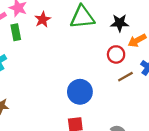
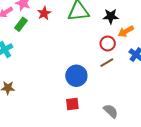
green rectangle: (16, 32) -> (21, 24), turned 48
brown line: (125, 77) -> (107, 63), moved

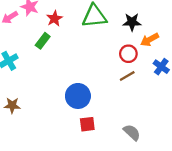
green rectangle: (21, 24) -> (43, 41), moved
blue circle: (76, 76) -> (78, 96), moved

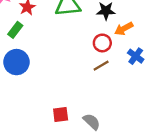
blue circle: (78, 96) -> (16, 62), moved
gray semicircle: (132, 132) -> (92, 122), moved

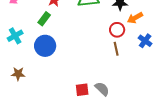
brown line: (101, 66) -> (116, 49), turned -72
gray semicircle: (92, 122) -> (102, 89), moved

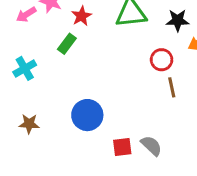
red circle: (117, 30) -> (162, 60), moved
blue circle: (45, 46) -> (87, 115), moved

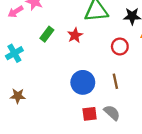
red star: (81, 16) -> (75, 35), moved
brown line: (172, 87) -> (115, 81), moved
blue circle: (87, 115) -> (83, 82), moved

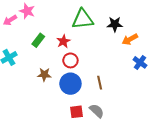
red circle: (120, 46) -> (70, 60), moved
brown star: (18, 96) -> (44, 75), moved

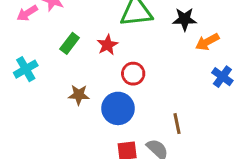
red circle: (70, 60) -> (133, 74), moved
brown line: (100, 83) -> (177, 124), moved

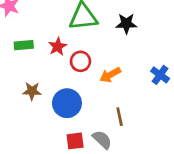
orange arrow: (207, 42) -> (110, 75), moved
green rectangle: (70, 43) -> (24, 45), turned 48
red circle: (133, 74) -> (80, 61), moved

